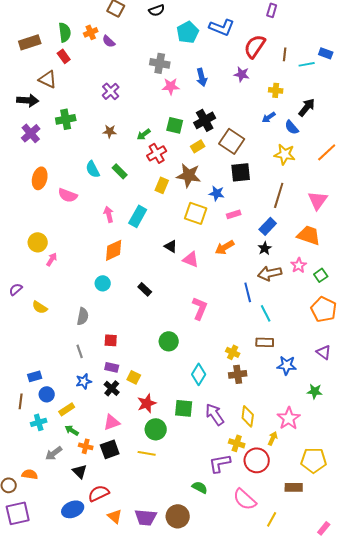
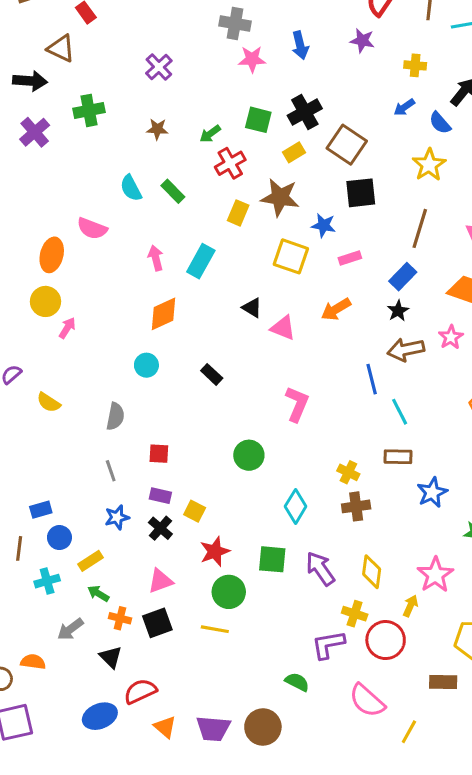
yellow star: (285, 154) -> (429, 165), turned 30
orange ellipse: (40, 178) -> (52, 255), moved
blue star: (287, 365) -> (432, 492), turned -30

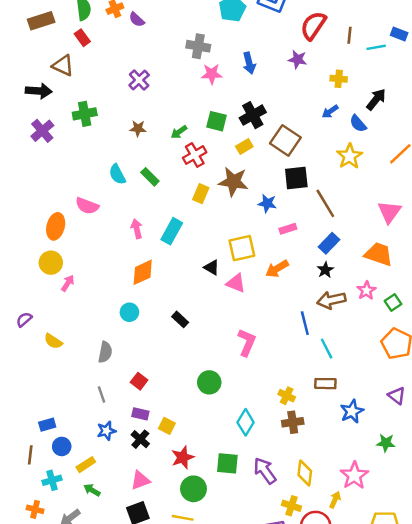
brown line: (420, 228) -> (325, 203), moved, turned -48
yellow square: (291, 256) -> (242, 248), moved, turned -32
red square: (159, 454) -> (139, 381), turned 35
orange cross: (120, 618) -> (35, 509), moved

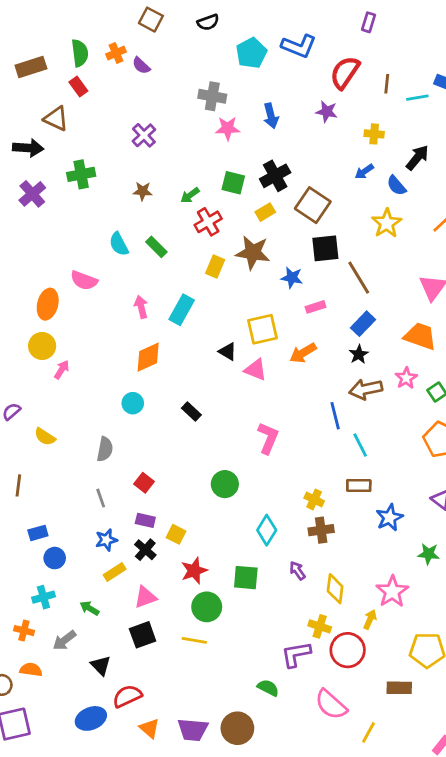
brown line: (30, 455) -> (18, 485), moved
yellow rectangle: (86, 465) -> (115, 572), moved
purple arrow: (265, 471) -> (297, 571), moved, size x0.6

